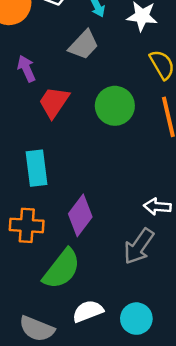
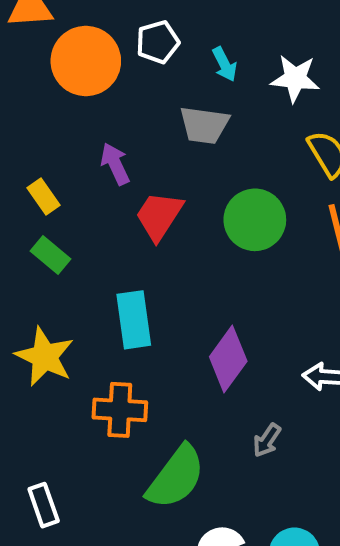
gray trapezoid: (84, 45) -> (204, 125), turned 56
purple diamond: (80, 215) -> (228, 359), moved
gray arrow: (139, 246) -> (267, 440), moved, size x0.6

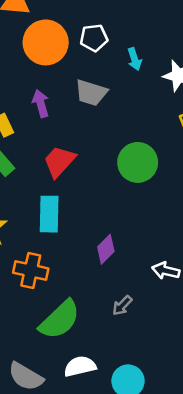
gray trapezoid: (204, 125) -> (91, 93), moved
purple arrow: (115, 164) -> (41, 103), moved
red trapezoid: (159, 216) -> (59, 161), moved
purple diamond: (228, 359) -> (106, 249), size x0.7

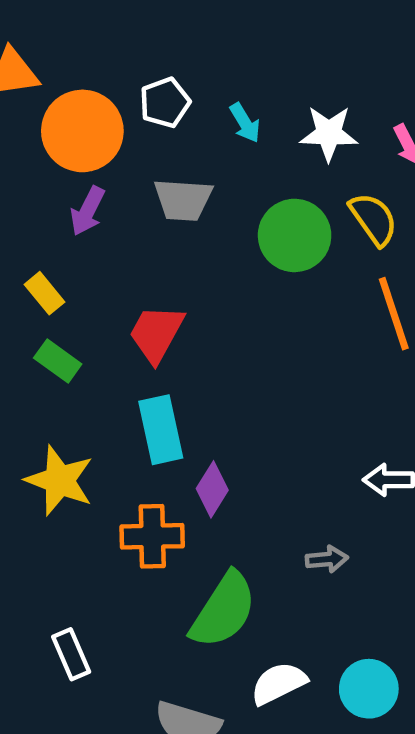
purple arrow: (41, 103) -> (87, 211), moved, turned -124
green circle: (138, 162) -> (295, 235), moved
purple diamond: (106, 249) -> (212, 489), moved
gray arrow: (122, 306) -> (327, 559), turned -125

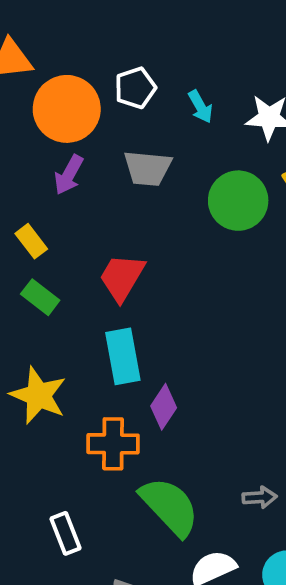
gray arrow: (327, 559) -> (260, 497), moved
green semicircle: (223, 610) -> (170, 506), turned -78
white rectangle: (71, 654) -> (66, 533), moved

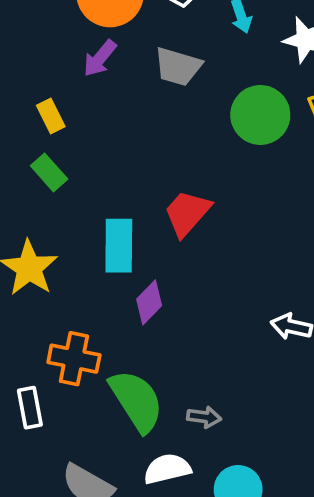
red trapezoid: (122, 277) -> (187, 213), moved
orange cross: (113, 444) -> (74, 359), moved
gray arrow: (260, 497) -> (204, 417), moved

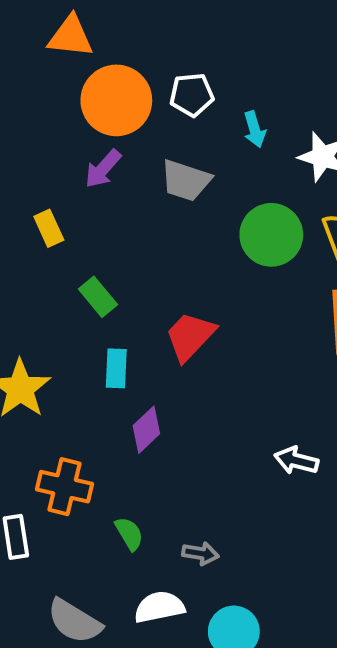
green rectangle: (49, 172) -> (98, 297), moved
cyan rectangle: (119, 246) -> (116, 368), size x0.7
green semicircle: (136, 401) -> (129, 534), size x0.5

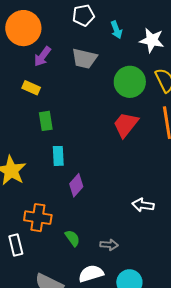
orange circle: (116, 100) -> (23, 28), moved
yellow rectangle: (49, 228) -> (31, 88), moved, turned -36
green rectangle: (98, 297) -> (46, 121), turned 36
red trapezoid: (190, 336) -> (126, 125), moved
white arrow: (296, 461) -> (143, 205), moved

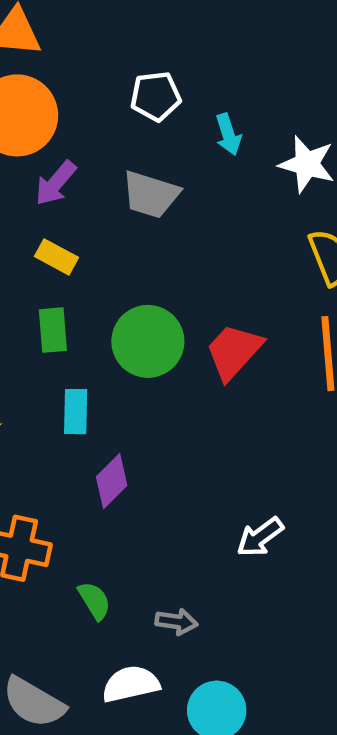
green circle: (130, 82) -> (148, 341), moved
yellow rectangle: (31, 88) -> (57, 257), moved
white arrow: (143, 205) -> (260, 537), turned -50

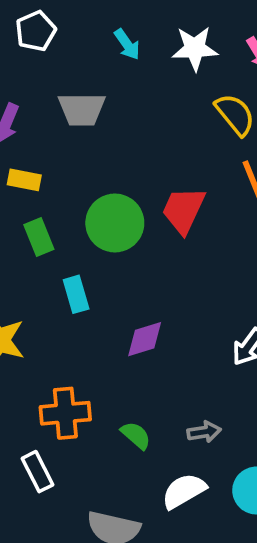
white pentagon: (156, 96) -> (36, 31), moved
purple diamond: (112, 481) -> (145, 339), moved, turned 45

